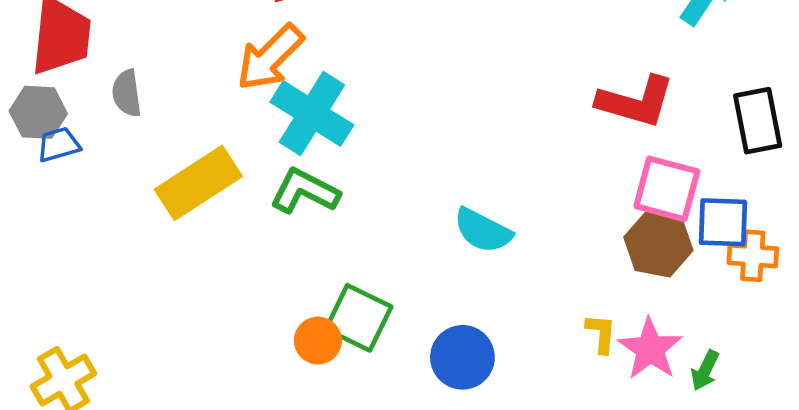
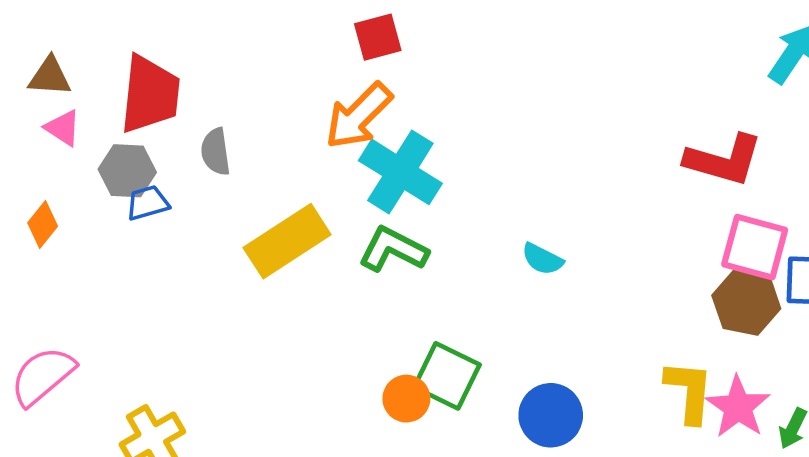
cyan semicircle: (483, 231) -> (542, 259), moved, size x0.7
yellow L-shape: (601, 333) -> (689, 391), size x1.6

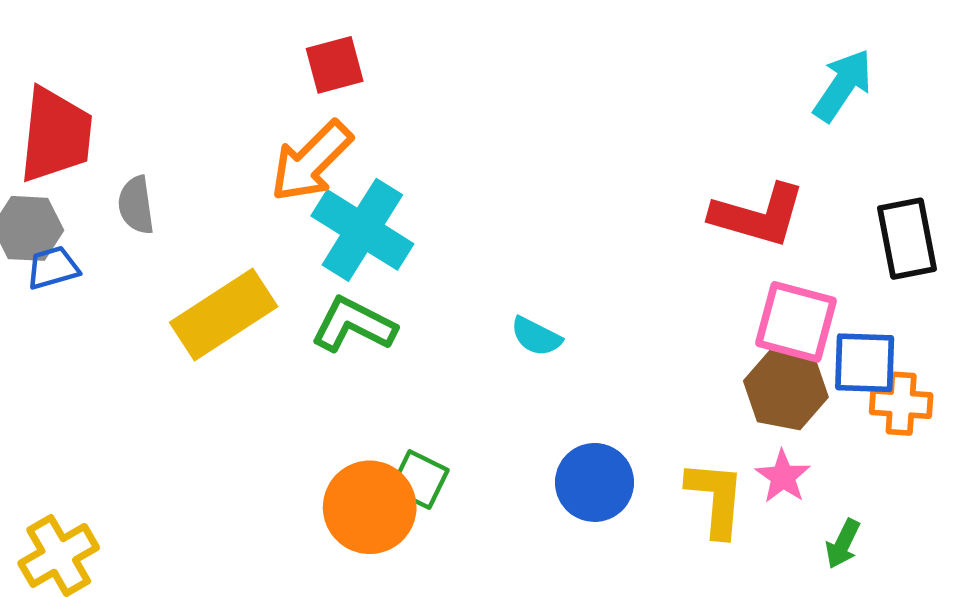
green square: (447, 376) -> (419, 480), size x0.7
orange circle: (406, 399) -> (370, 507), size x1.6
pink star: (738, 407) -> (783, 477), moved, size x0.7
blue circle: (551, 415) -> (595, 482), moved

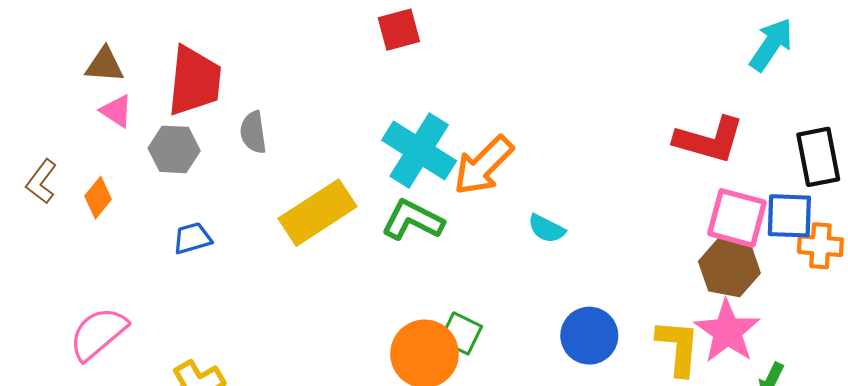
orange arrow: (311, 161) -> (483, 165), moved
blue trapezoid: (53, 268) -> (192, 238), moved
blue square: (865, 363) -> (789, 216), moved
orange cross: (901, 404) -> (820, 246), moved
pink star: (783, 477) -> (727, 331), size x1.6

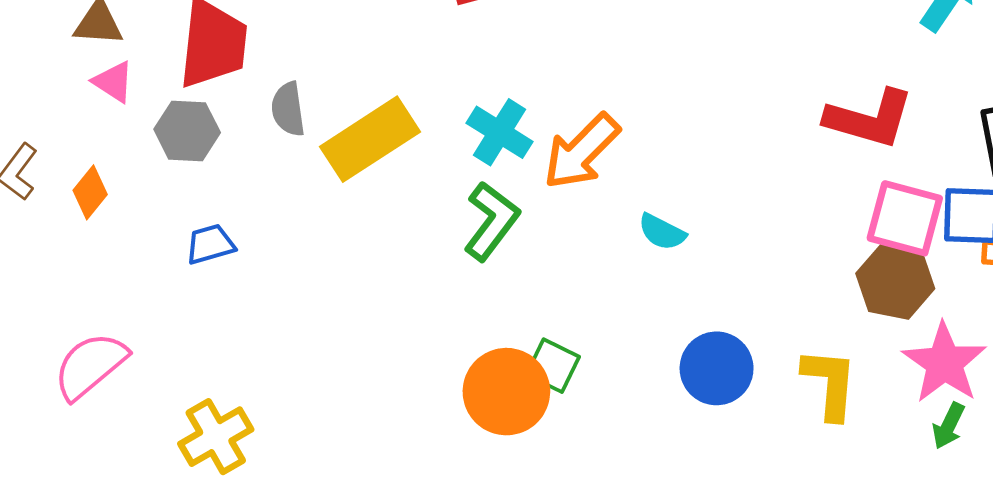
cyan cross: (419, 150) -> (500, 132), size x0.7
yellow rectangle: (317, 213) -> (370, 139), moved
green L-shape: (413, 220) -> (491, 221), turned 100
pink star: (727, 331) -> (944, 363), moved

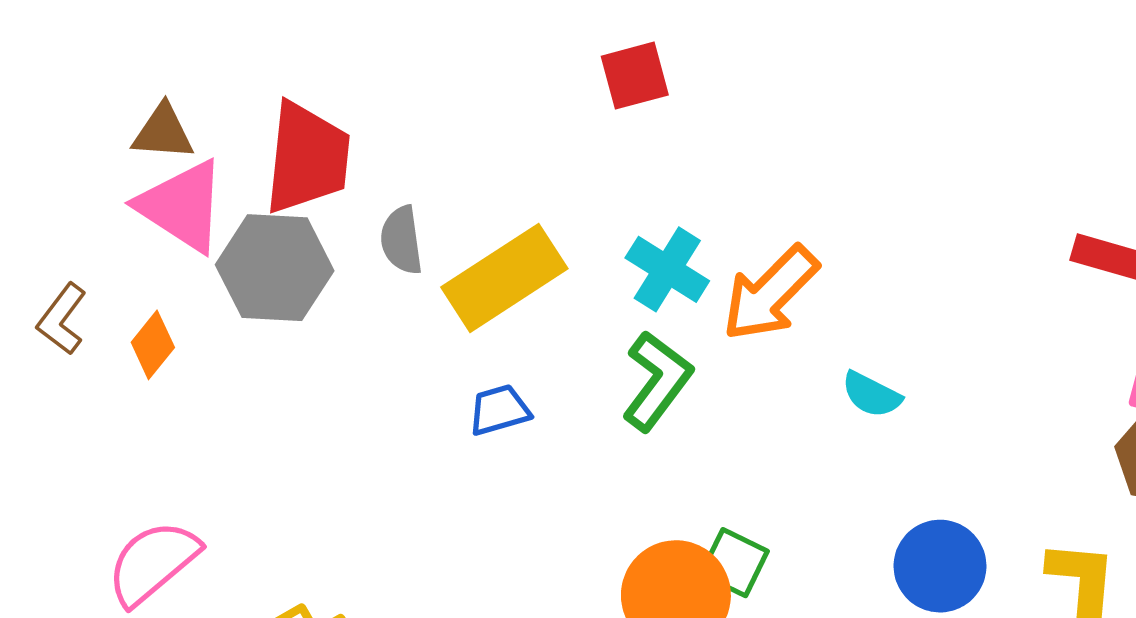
pink triangle: (113, 82) -> (182, 206), size x1.8
gray hexagon: (187, 131) -> (275, 268), size x1.4
blue trapezoid: (210, 244) -> (499, 410), moved

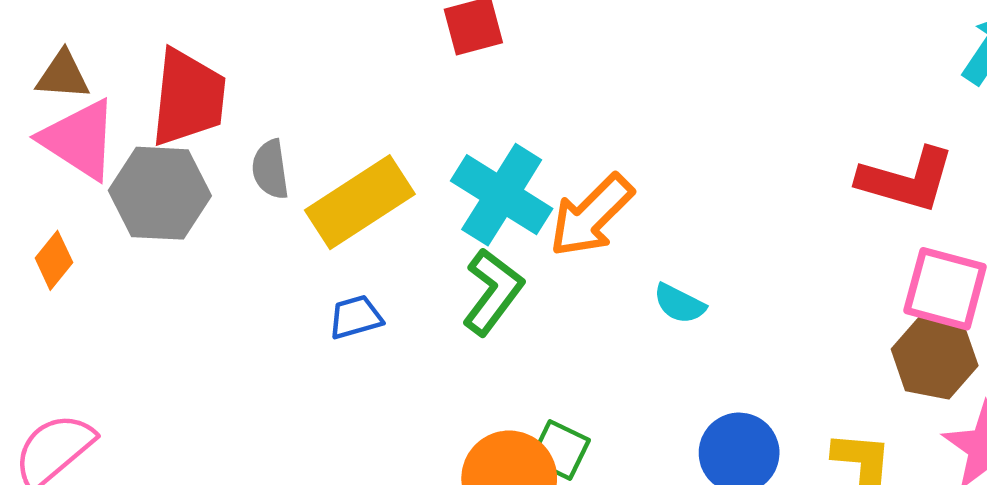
cyan cross: (667, 269) -> (502, 195), size x1.4

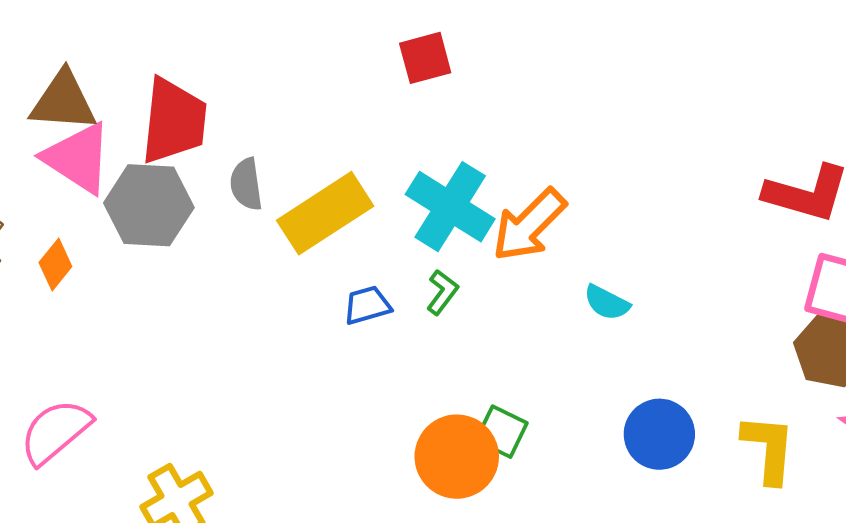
brown triangle: (63, 75) -> (63, 101), size x1.4
green L-shape: (493, 292) -> (442, 292), size x0.6
blue trapezoid: (355, 317) -> (367, 305), moved

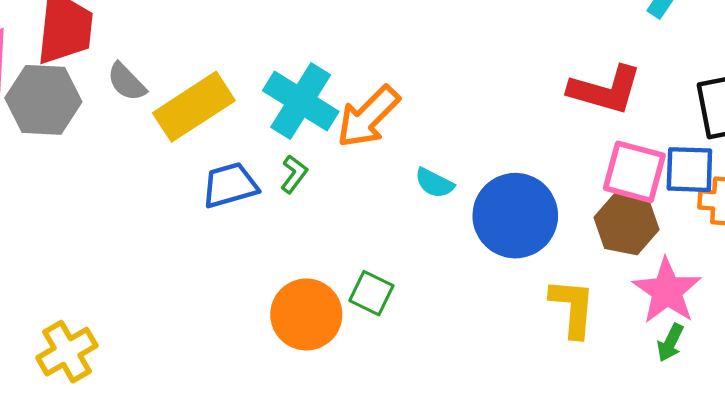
gray semicircle: (246, 184) -> (127, 82), turned -36
blue trapezoid: (367, 305) -> (230, 185), size x1.4
green square: (501, 432) -> (371, 293), moved
blue circle: (659, 434) -> (515, 216), moved, size x1.4

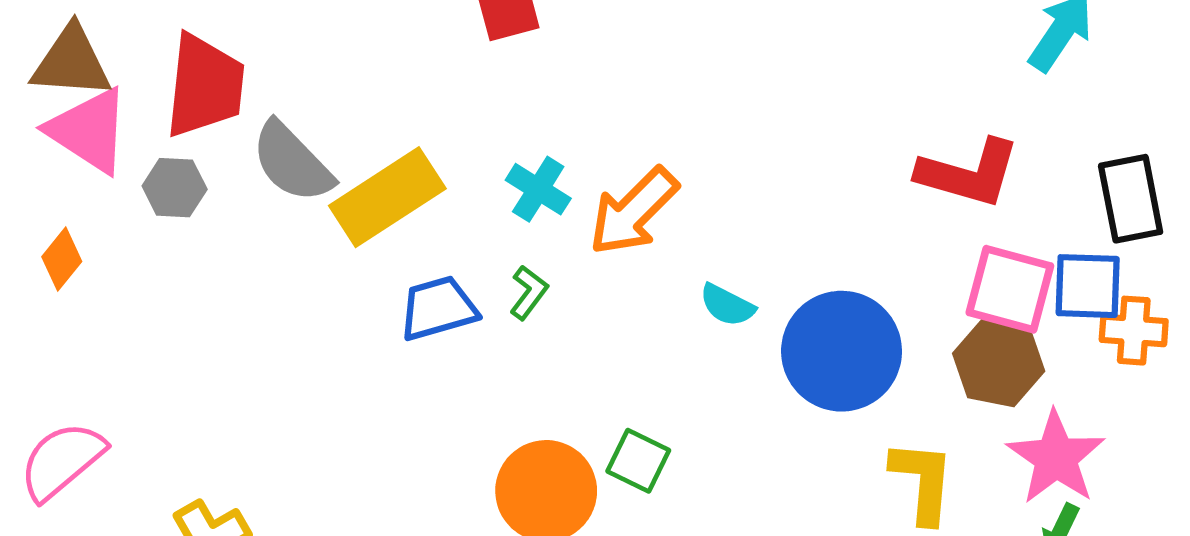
gray semicircle: (127, 82) -> (292, 162), size x1.5
gray hexagon: (43, 100) -> (175, 188), size x0.6
cyan cross: (301, 101) -> (538, 189), size x0.6

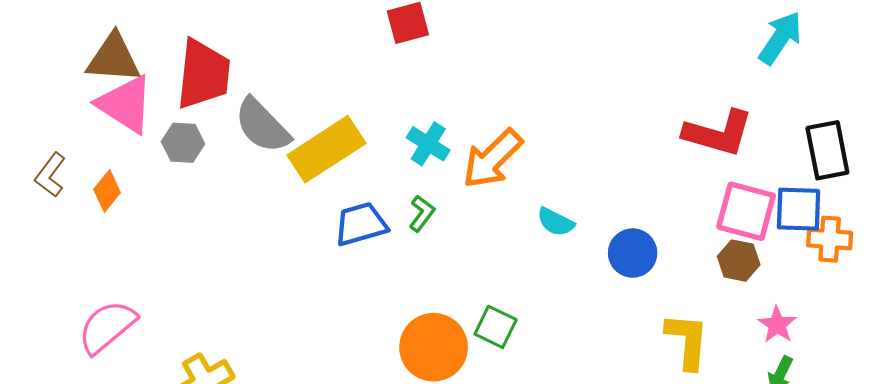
blue circle: (842, 351) -> (633, 253), size x0.6
brown hexagon: (999, 362) -> (739, 261), size x0.7
pink star: (1056, 458) -> (777, 325), size x0.6

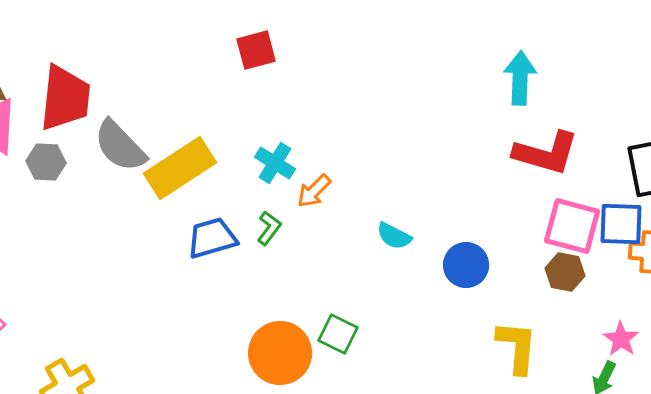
cyan arrow: (780, 38) -> (520, 78), moved, turned -32
orange arrow: (492, 159) -> (314, 191), moved, size x0.6
pink star: (777, 325) -> (621, 339), moved

